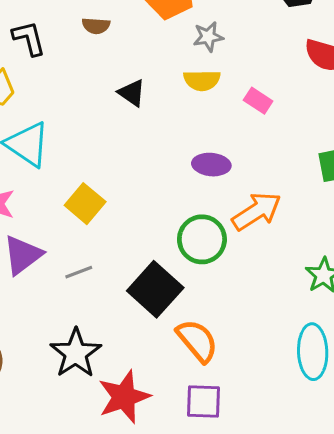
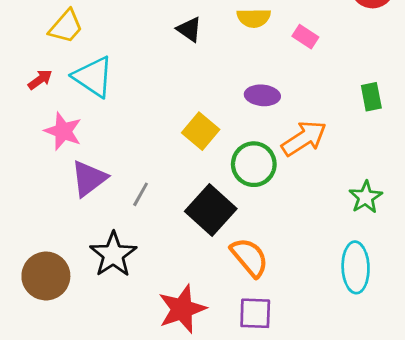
yellow square: (85, 204) -> (201, 131), moved
gray line: (79, 272) -> (141, 194), turned -40
black star: (76, 353) -> (113, 254), moved

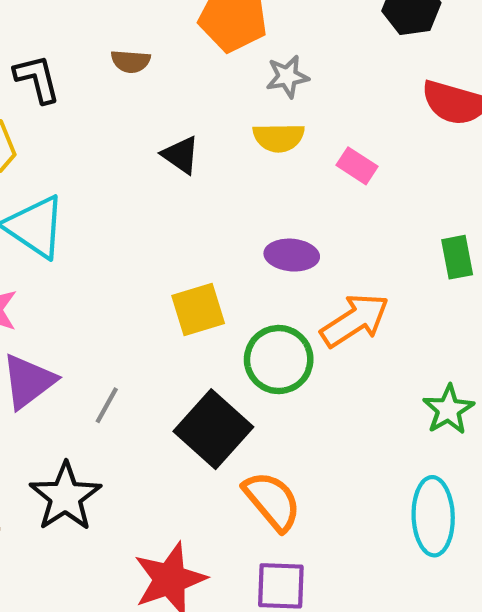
yellow square: (201, 131) -> (198, 309), turned 33

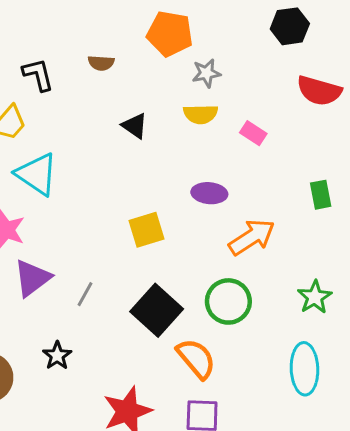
green circle: (279, 360) -> (228, 301), moved
black star: (65, 497) -> (57, 356), size x0.6

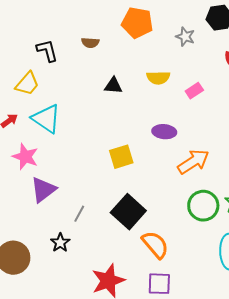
gray star: (206, 73) -> (185, 37), moved, turned 30
black triangle: (135, 126) -> (113, 86), turned -30
pink rectangle: (253, 133) -> (194, 91), turned -66
gray line: (85, 294) -> (79, 214), moved
green circle: (228, 301) -> (203, 206), moved

